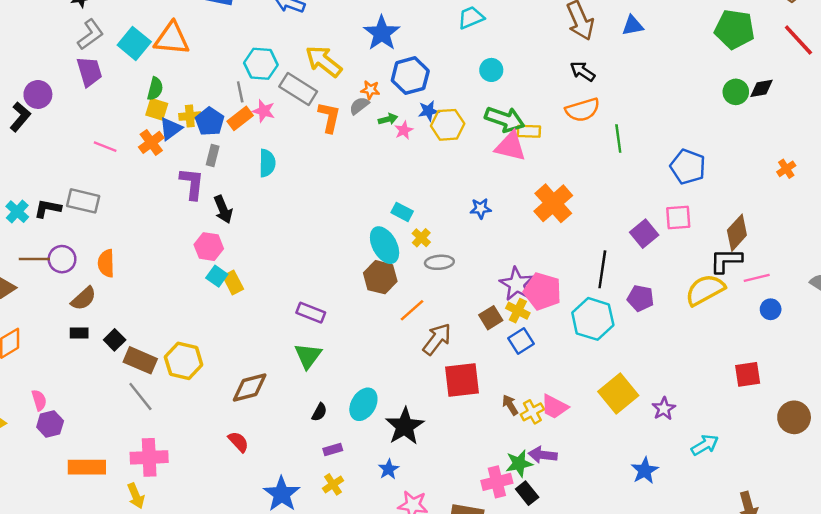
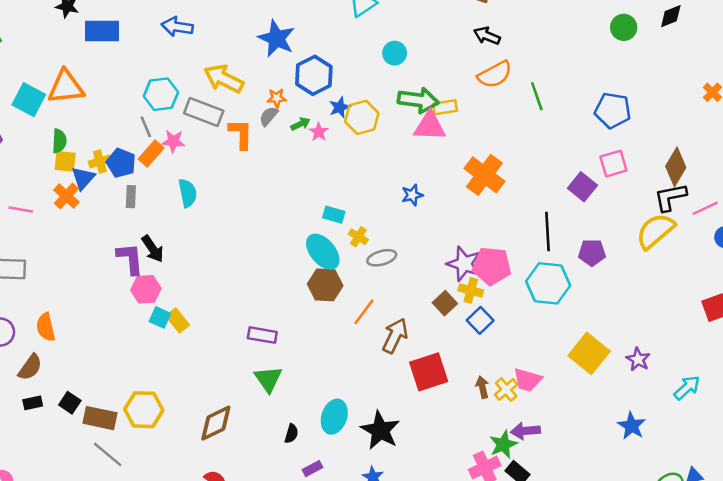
green circle: (736, 92) -> (624, 27), moved
purple L-shape: (192, 184) -> (130, 259), moved
brown arrow: (510, 405) -> (482, 387), turned 30

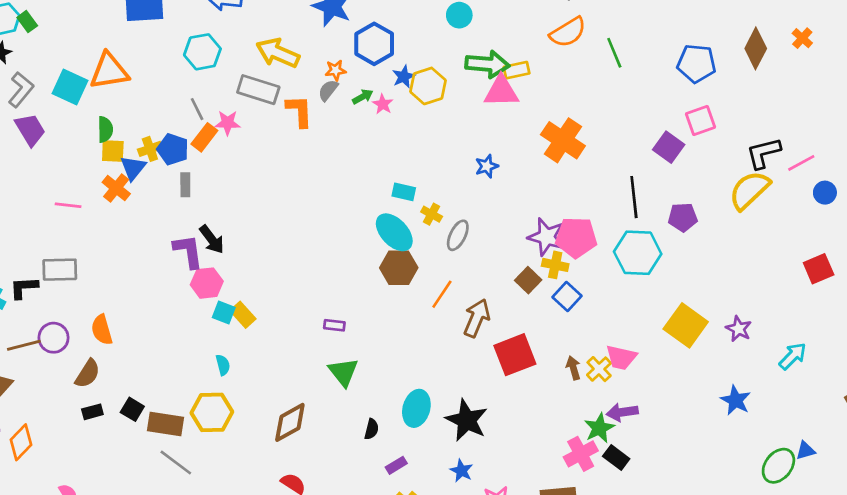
cyan hexagon: (161, 94) -> (202, 52), moved
brown diamond: (676, 167) -> (756, 48), moved
cyan semicircle: (188, 193) -> (223, 365), moved, size x0.7
gray ellipse: (382, 258) -> (458, 235), turned -44
purple rectangle: (262, 335) -> (334, 325), size x0.7

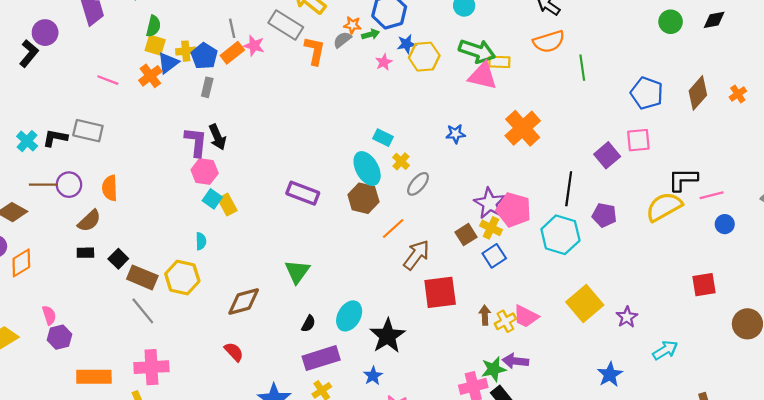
green arrow: (363, 97) -> (371, 34), moved
purple rectangle: (334, 325) -> (303, 193), moved, size x1.8
purple rectangle: (396, 465) -> (321, 358), size x2.0

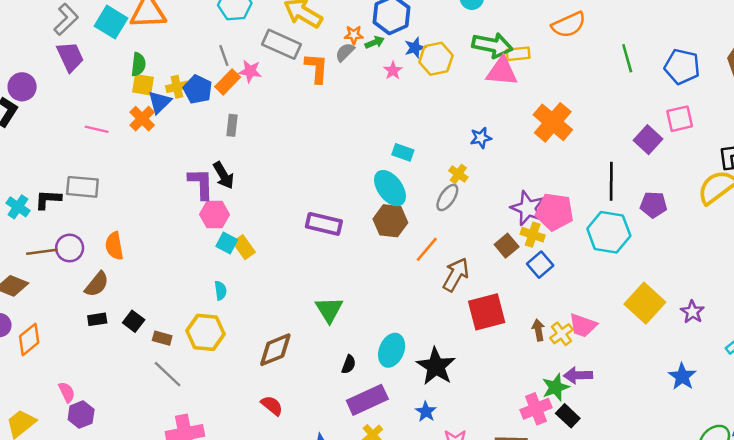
green line: (582, 68) -> (627, 58), moved
gray rectangle: (207, 87) -> (232, 125), moved
yellow cross: (401, 161) -> (458, 174), moved
brown rectangle: (142, 277) -> (162, 338), size x0.6

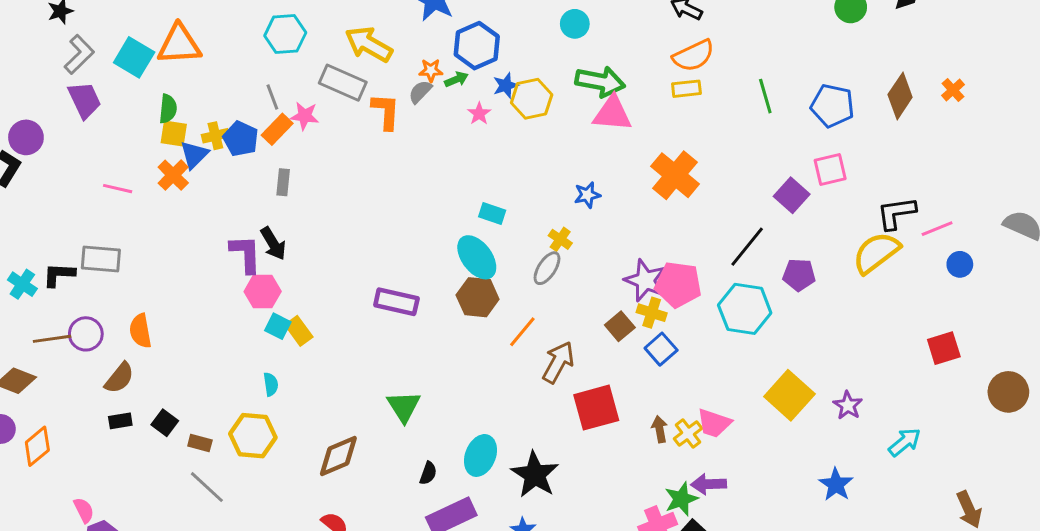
yellow rectangle: (518, 54) -> (686, 89), moved
black line: (611, 181) -> (747, 247), turned 39

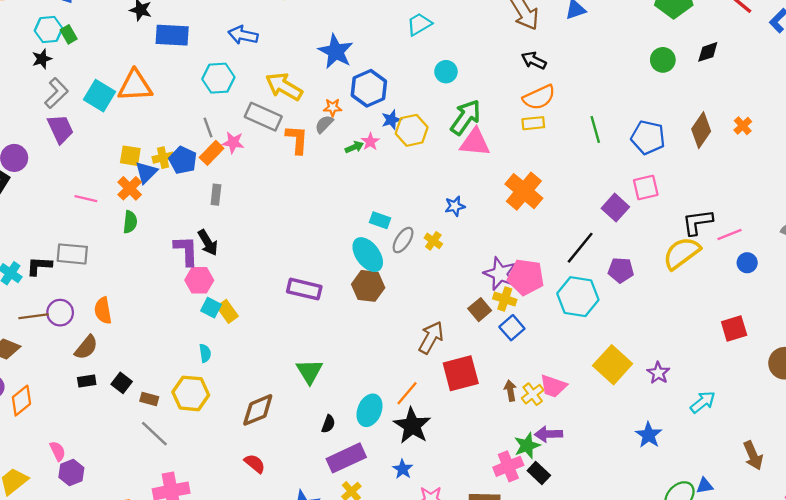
green arrow: (456, 79) -> (354, 147), moved
green arrow: (600, 82) -> (466, 117), turned -66
green semicircle: (168, 109) -> (130, 222), moved
gray ellipse: (547, 268) -> (403, 240), moved
orange line: (522, 332) -> (407, 393), moved

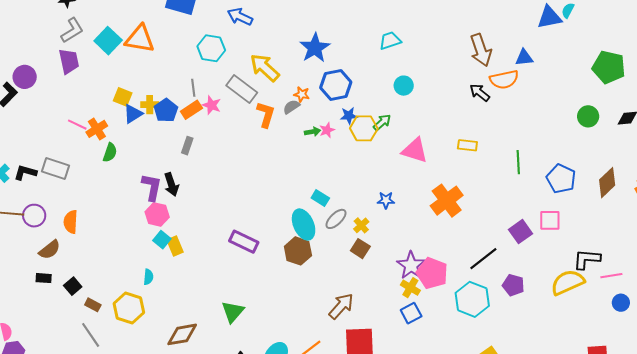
orange semicircle: (539, 97) -> (504, 80), moved
green arrow: (466, 117) -> (382, 122), moved, size x0.6
orange cross: (130, 188) -> (97, 129), moved
brown square: (480, 310) -> (360, 249), moved, turned -30

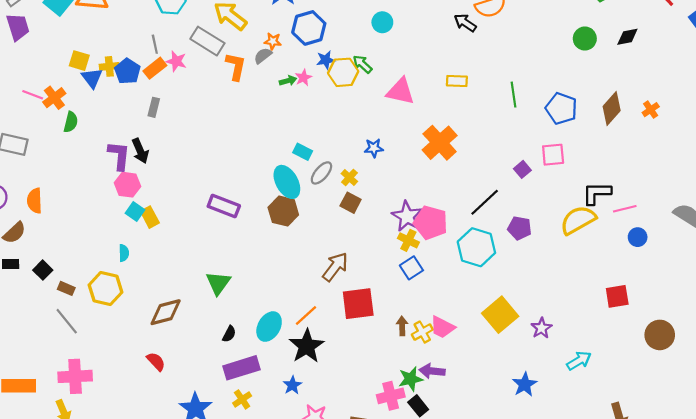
blue triangle: (133, 114) -> (92, 78), turned -30
green arrow: (382, 122) -> (362, 64), turned -90
purple square: (521, 232) -> (522, 169), size x0.7

